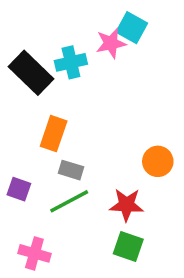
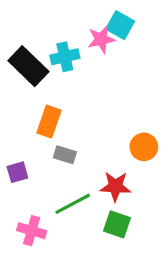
purple square: (19, 189) -> (17, 172), turned -35
green line: (69, 201) -> (73, 204), moved

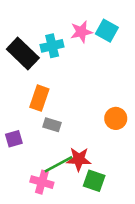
cyan square: (120, 25) -> (107, 31), moved
red star: (115, 186) -> (79, 159), moved
pink cross: (32, 231) -> (42, 182), moved

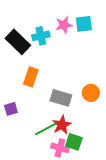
cyan square: (107, 31) -> (84, 24), turned -36
gray rectangle: (52, 125) -> (61, 98), moved, size x1.5
red star: (79, 159) -> (62, 125), turned -30
pink cross: (42, 182) -> (60, 148), moved

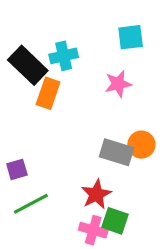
pink star: (64, 25) -> (118, 84), moved
orange rectangle: (31, 77) -> (48, 93), moved
gray rectangle: (61, 98) -> (117, 152), moved
green line: (46, 129) -> (31, 204), moved

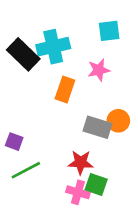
cyan cross: (64, 56) -> (53, 47), size x1.4
orange rectangle: (48, 93) -> (65, 90), moved
purple square: (17, 169) -> (14, 142), turned 36
red star: (96, 194) -> (81, 162), turned 30

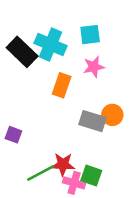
cyan square: (109, 31) -> (90, 35), moved
cyan cross: (53, 47) -> (51, 44), turned 36
red star: (81, 162) -> (63, 164), moved
green line: (26, 170) -> (41, 173), moved

